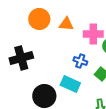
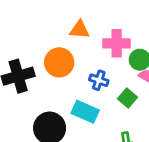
orange circle: (39, 19) -> (59, 62), moved

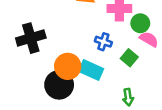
orange circle: (59, 62) -> (68, 66), moved

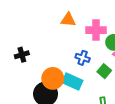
black cross: (31, 38) -> (22, 55), size x0.6

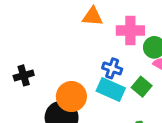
black cross: (22, 55) -> (24, 75), moved
cyan rectangle: (72, 82) -> (111, 89), moved

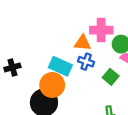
orange triangle: (92, 16) -> (83, 43), moved
cyan rectangle: (111, 89) -> (60, 66), moved

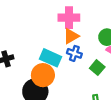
pink cross: (101, 30) -> (69, 18), moved
orange triangle: (83, 43) -> (71, 36), turned -35

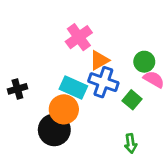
pink cross: (69, 18) -> (79, 37), moved, turned -36
blue cross: (74, 53) -> (103, 82), size x1.5

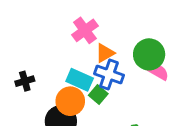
green circle: (144, 62) -> (149, 54), size x1.5
green square: (132, 100) -> (98, 94), moved

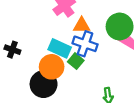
orange triangle: (105, 53) -> (82, 25), turned 30
black cross: (25, 81) -> (12, 50), turned 35

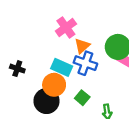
orange triangle: (82, 25) -> (82, 46), turned -42
green square: (76, 61) -> (82, 98), moved

